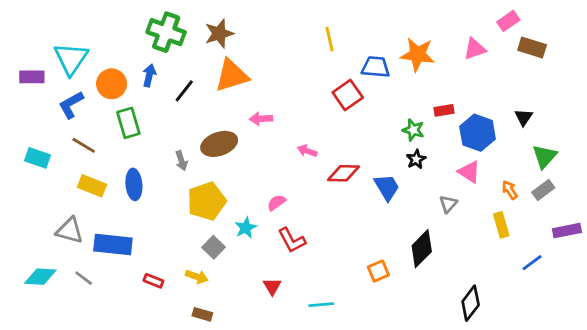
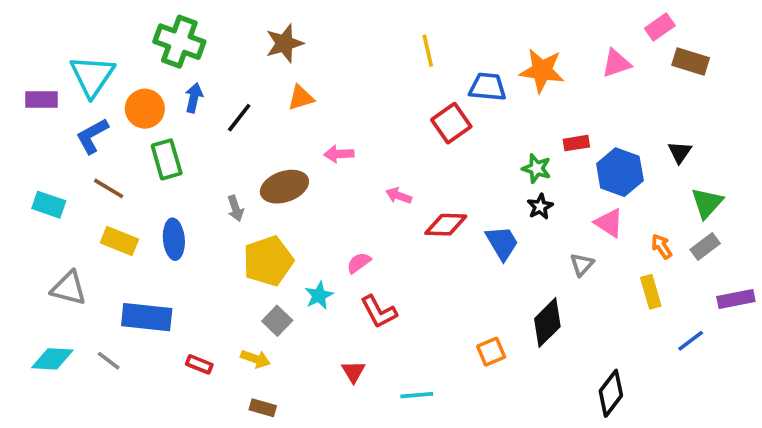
green cross: (166, 32) -> (179, 42), moved
orange triangle: (232, 75) -> (301, 98), size x0.6
gray triangle: (70, 231) -> (69, 288), moved

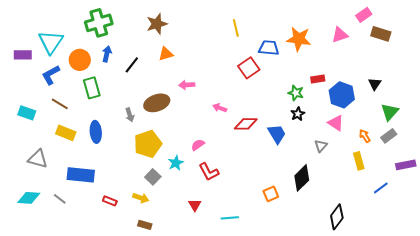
green cross: (179, 42) -> (99, 23), turned -36

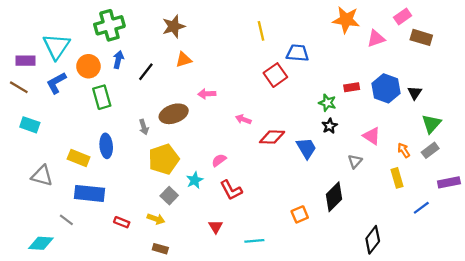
orange star: (299, 39) -> (346, 20), moved
blue hexagon: (342, 95) -> (386, 88), moved
brown line: (60, 104) -> (19, 87), moved
yellow rectangle: (66, 133) -> (79, 158), moved
cyan diamond: (29, 198) -> (41, 243), moved

